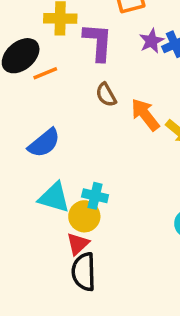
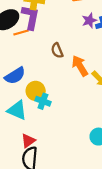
purple L-shape: (98, 42) -> (30, 17), moved
cyan cross: (95, 196) -> (43, 101), moved
yellow circle: (84, 216) -> (36, 91), moved

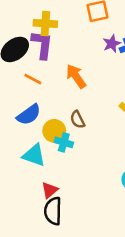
orange line: (21, 32) -> (33, 79), moved, turned 48
brown semicircle: (57, 50) -> (77, 120), moved
orange arrow: (80, 66) -> (76, 76), moved

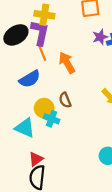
orange line: (33, 79) -> (42, 53), moved, turned 35
blue semicircle: (29, 115) -> (30, 79), moved

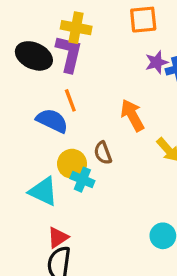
black ellipse: (16, 35) -> (34, 56), turned 55
orange line: (42, 53) -> (70, 100), moved
orange arrow: (67, 63) -> (132, 115), moved
blue semicircle: (30, 79) -> (52, 121), turned -125

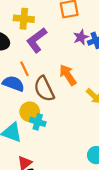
purple L-shape: (69, 54) -> (37, 40), moved, turned -135
brown semicircle: (103, 153) -> (44, 89), moved, size x1.6

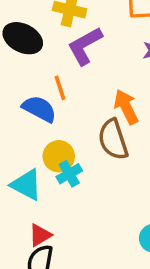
brown semicircle: (44, 89) -> (113, 139), moved
cyan cross: (38, 122) -> (69, 174), turned 35

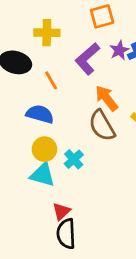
purple L-shape: (85, 46) -> (87, 59), moved
orange line: (60, 88) -> (51, 80), moved
yellow circle: (59, 156) -> (44, 149), moved

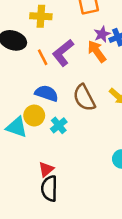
purple L-shape: (87, 59) -> (63, 53), moved
orange arrow: (107, 98) -> (97, 51), moved
blue semicircle: (40, 114) -> (47, 93), moved
cyan triangle: (43, 175) -> (17, 127), moved

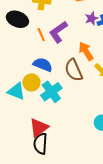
orange arrow: (97, 51) -> (86, 51), moved
cyan cross: (59, 125) -> (51, 92), size x1.5
red triangle: (46, 169) -> (39, 128), size x1.5

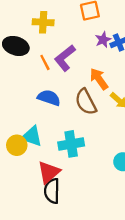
yellow circle: (31, 82) -> (17, 145), moved
cyan triangle: (16, 91) -> (32, 136), moved
cyan cross: (51, 92) -> (71, 144), moved, turned 30

